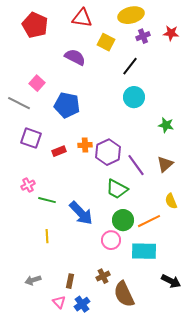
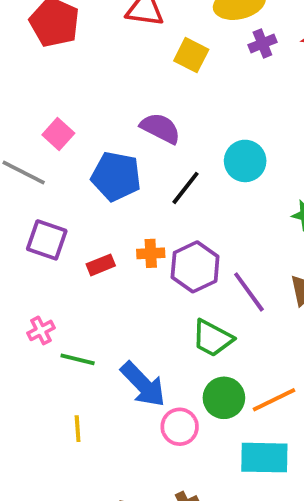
purple semicircle: (75, 57) -> (160, 128), moved
black line: (130, 66) -> (185, 188), moved
pink circle: (111, 240) -> (180, 427), moved

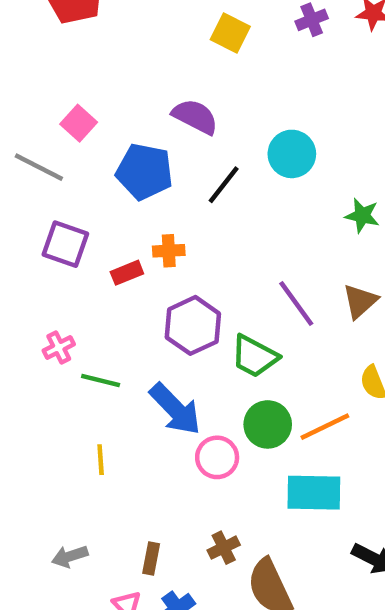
orange cross: (151, 253) -> (169, 251), moved
purple hexagon: (195, 267) -> (193, 325), moved

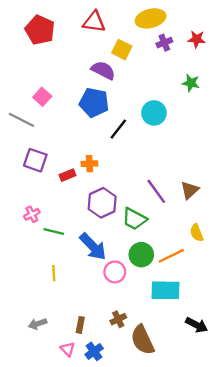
purple semicircle: (195, 117) -> (103, 70), moved
blue pentagon: (145, 172) -> (94, 103), moved
green star: (362, 216) -> (191, 83), moved

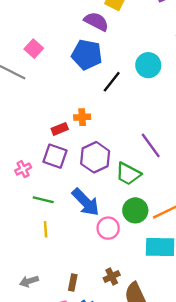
purple square: (35, 160) -> (55, 156), moved
green line: (54, 232) -> (43, 200), moved

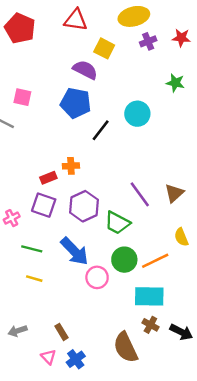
pink square: (34, 49) -> (22, 97), turned -30
yellow line: (46, 229) -> (34, 279), turned -70
brown cross: (112, 277) -> (150, 325), moved, turned -35
brown rectangle: (73, 282) -> (61, 332), turned -42

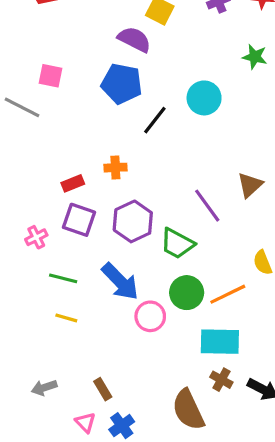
red rectangle: (48, 178) -> (73, 183), moved
brown triangle: (174, 193) -> (250, 185), moved

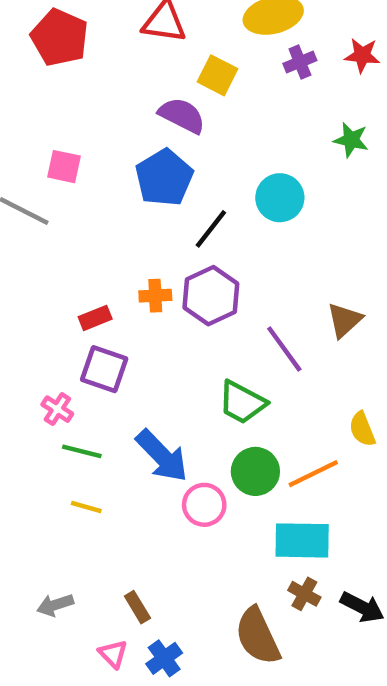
blue pentagon: (122, 84) -> (164, 178), turned 30
purple hexagon: (133, 221) -> (211, 296), moved
pink cross: (36, 237) -> (57, 409), moved, turned -30

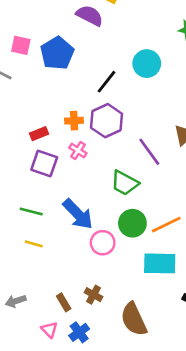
blue pentagon: (164, 178) -> (57, 53), moved
pink cross: (57, 409) -> (78, 151), moved
brown cross: (304, 594) -> (94, 295), moved

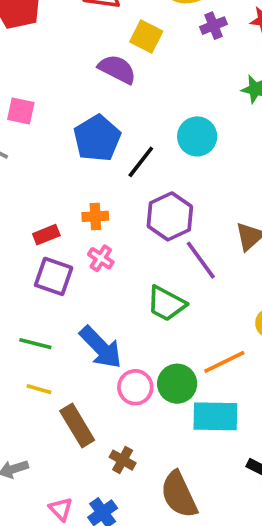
blue pentagon: (57, 53) -> (97, 138), moved
purple hexagon: (106, 121) -> (170, 216), moved
green circle: (132, 223) -> (177, 384), moved
brown rectangle: (64, 302) -> (77, 425), moved, size x1.6

